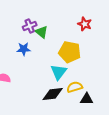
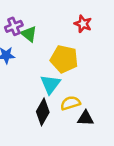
black diamond: (53, 94) -> (43, 112), turned -55

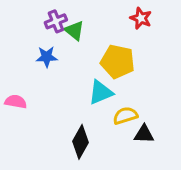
cyan triangle: (50, 84) -> (101, 92), turned 30
black diamond: (43, 112) -> (81, 142), moved

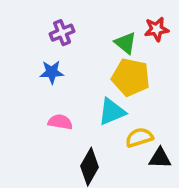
red star: (141, 18) -> (157, 29), turned -30
green triangle: (74, 31) -> (126, 43), moved
pink semicircle: (16, 102) -> (60, 122), moved

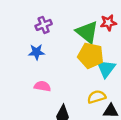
green triangle: (126, 43) -> (87, 32), size x1.5
cyan triangle: (112, 112) -> (106, 69), moved, turned -30

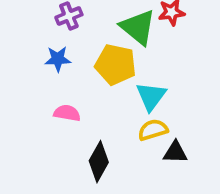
yellow pentagon: (91, 56) -> (116, 65), moved
cyan triangle: (106, 69) -> (151, 96), moved

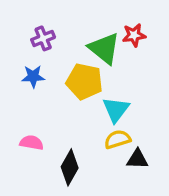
pink semicircle: (67, 113) -> (32, 143), moved

